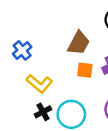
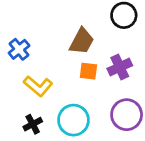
black cross: (43, 112) -> (33, 124), moved

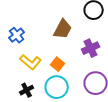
orange square: (88, 71) -> (58, 64), moved, turned 32

